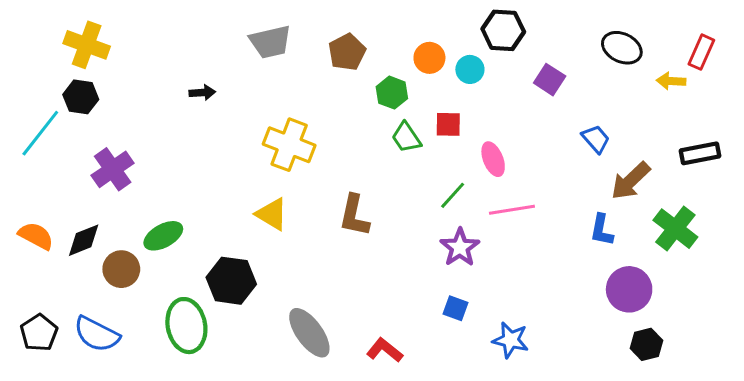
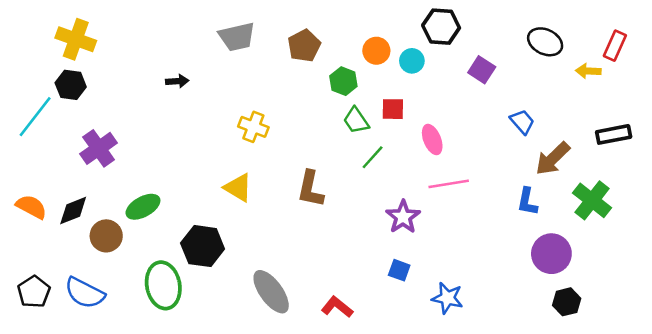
yellow cross: (289, 145) -> (253, 127), size x0.7
green line: (453, 195) -> (373, 157), moved

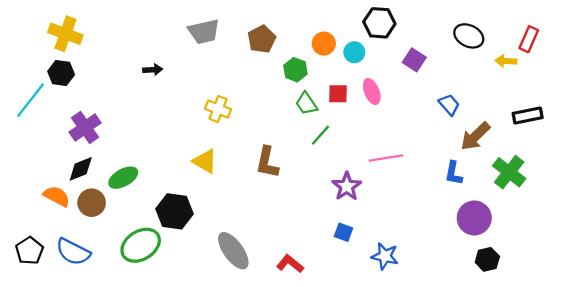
pink ellipse: (432, 139) -> (372, 92), moved
orange semicircle: (31, 207) -> (57, 196), moved
black diamond: (73, 211) -> (81, 169), moved
green ellipse: (163, 285) -> (141, 245), turned 69

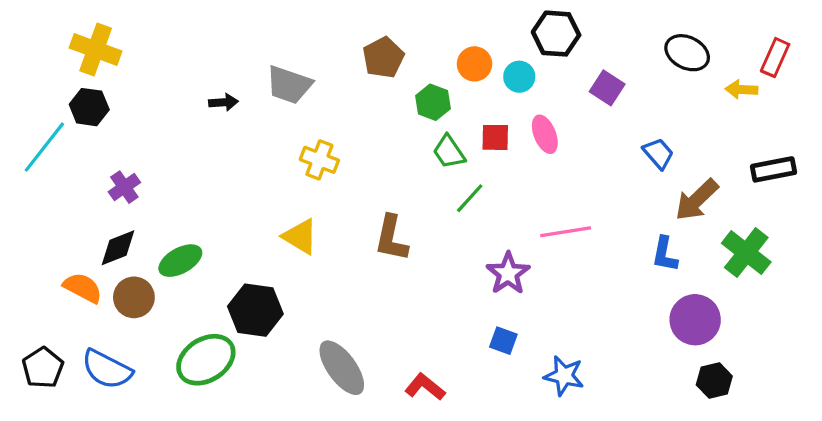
gray trapezoid: (204, 32) -> (289, 85), moved, turned 32
purple cross: (85, 127) -> (124, 187), size x0.7

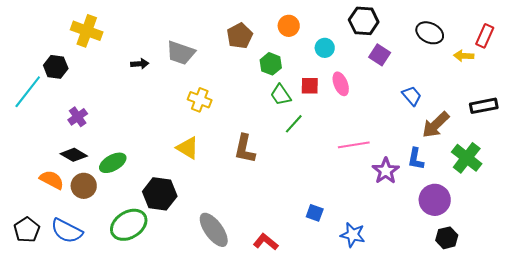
black hexagon: (556, 34) -> (364, 21), moved
yellow cross: (96, 50) -> (87, 31), moved
orange circle: (474, 64) -> (289, 26), moved
black diamond: (118, 248) -> (74, 155), turned 52
purple star: (508, 273) -> (386, 171), moved

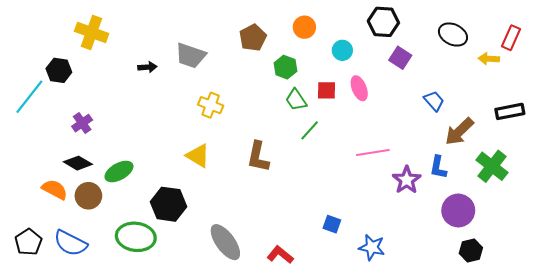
green ellipse: (129, 225) -> (136, 237), turned 39

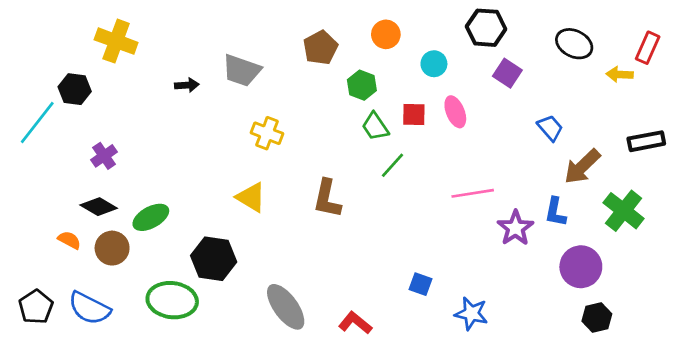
orange semicircle: (55, 189) -> (69, 240), size x0.7

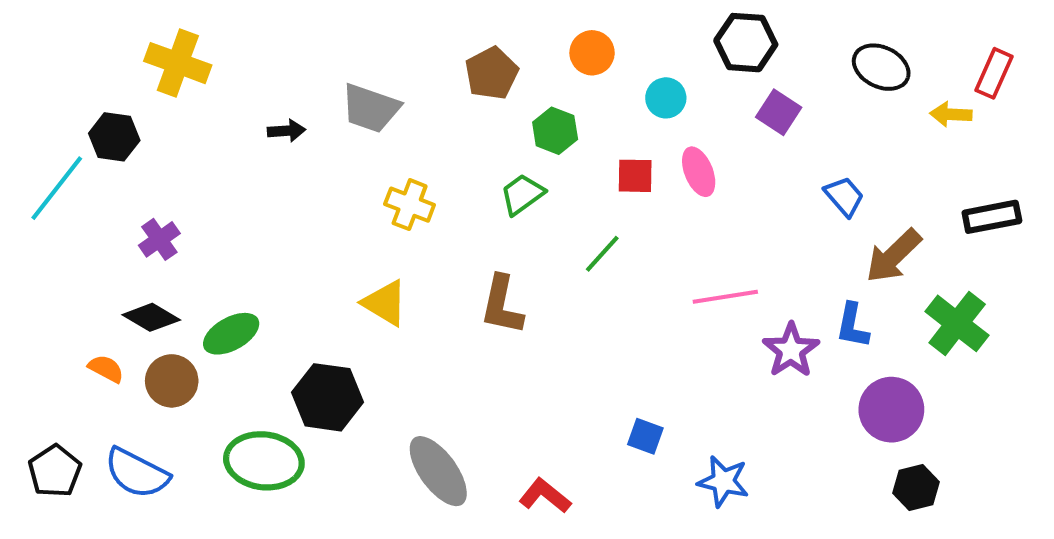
green trapezoid: (375, 127) -> (522, 194), moved, turned 88

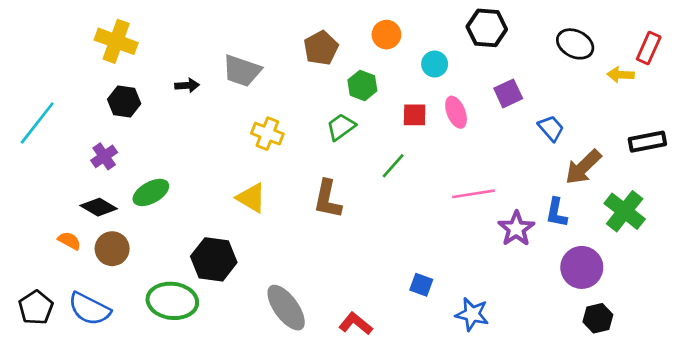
purple square: (779, 112) -> (508, 93), moved, turned 32
black hexagon: (114, 137) -> (124, 101), moved
green ellipse: (231, 334) -> (151, 192), moved

